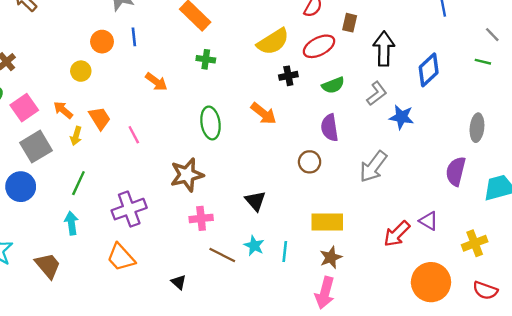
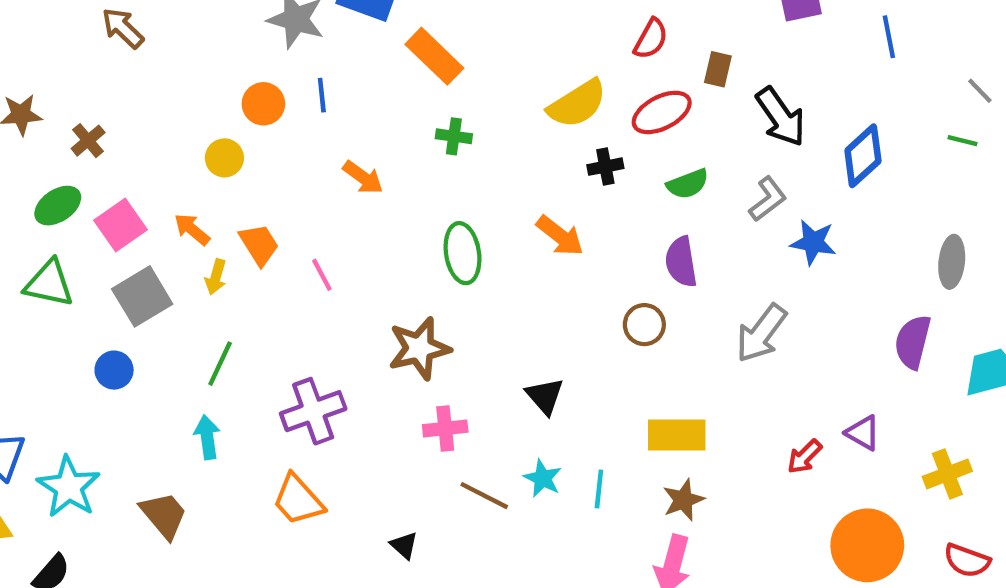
black arrow: (384, 49) -> (781, 117), turned 144
blue circle: (21, 187) -> (114, 370), size x0.7
red arrow: (397, 234) -> (805, 457), size x0.7

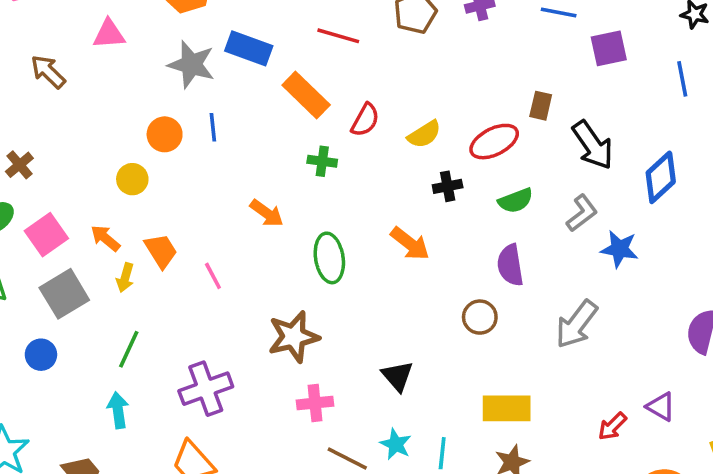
red semicircle: (651, 39) -> (365, 120), moved
yellow semicircle: (577, 104) -> (424, 134), size x0.7
orange arrow: (363, 177) -> (267, 213), moved

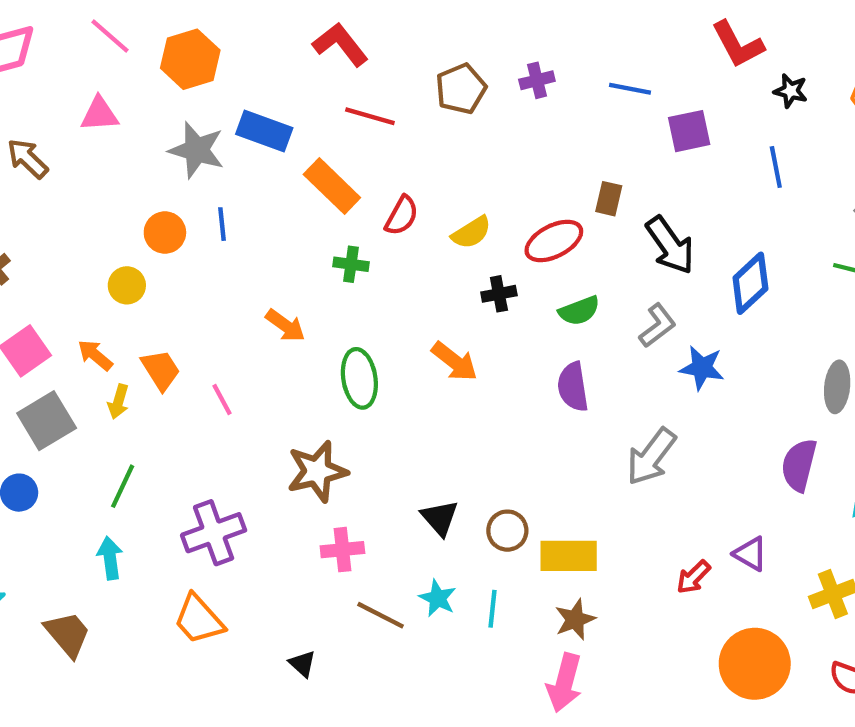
brown circle: (480, 317) -> (507, 531), moved

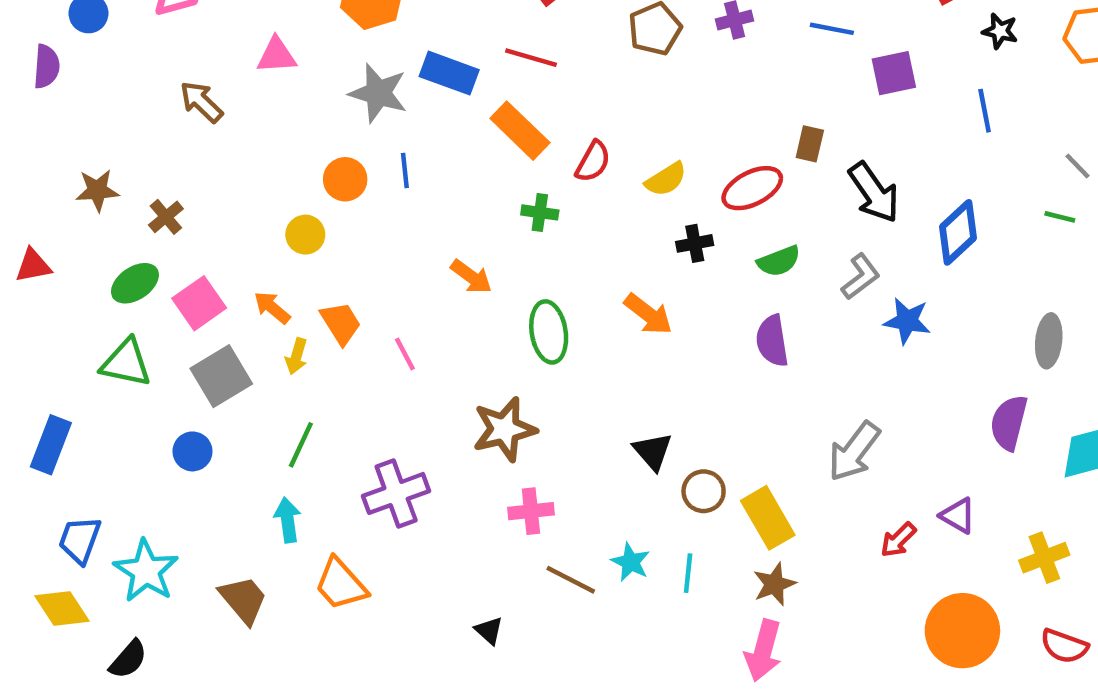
red line: (370, 116) -> (531, 58), moved
gray arrow: (651, 457) -> (854, 451), moved
black triangle: (440, 518) -> (653, 451), moved
yellow rectangle: (569, 556) -> (768, 518), turned 60
orange trapezoid: (199, 619) -> (341, 584), moved

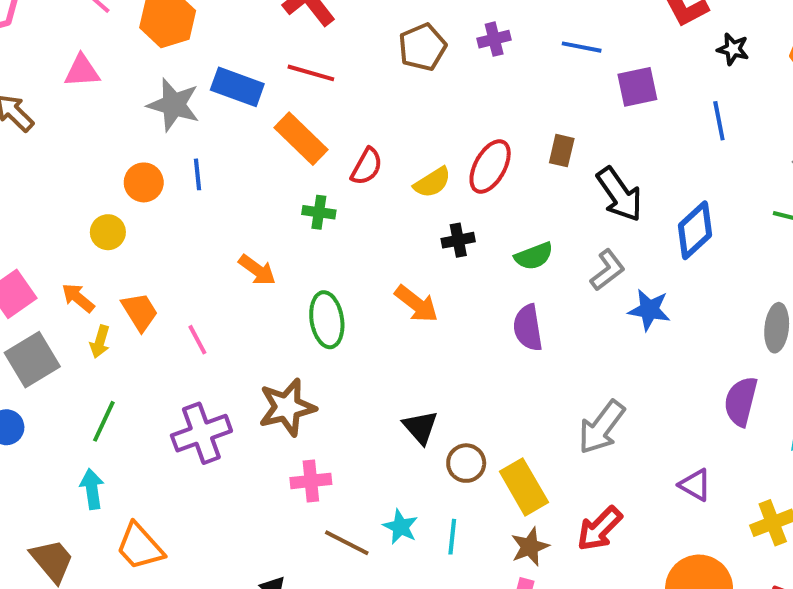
red ellipse: (752, 188) -> (490, 166), moved, turned -34
purple cross: (396, 493) -> (201, 433), moved
red arrow: (898, 540) -> (600, 529), moved, size x1.4

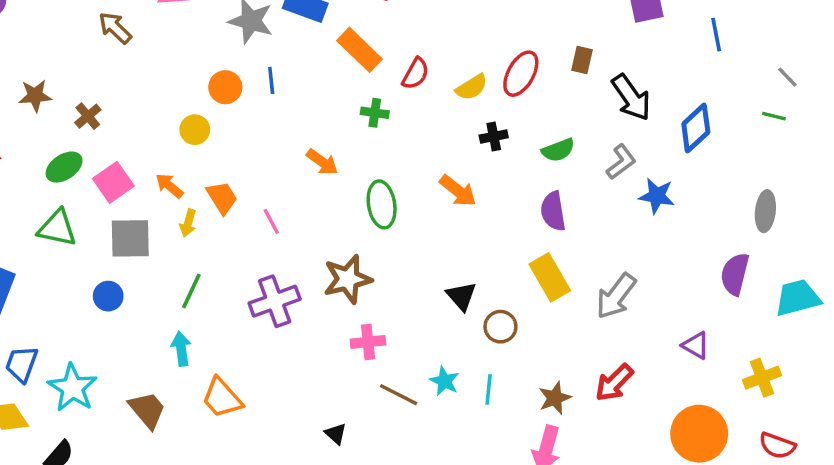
gray square: (32, 360) -> (130, 238), turned 30
yellow rectangle: (524, 487) -> (550, 277), moved

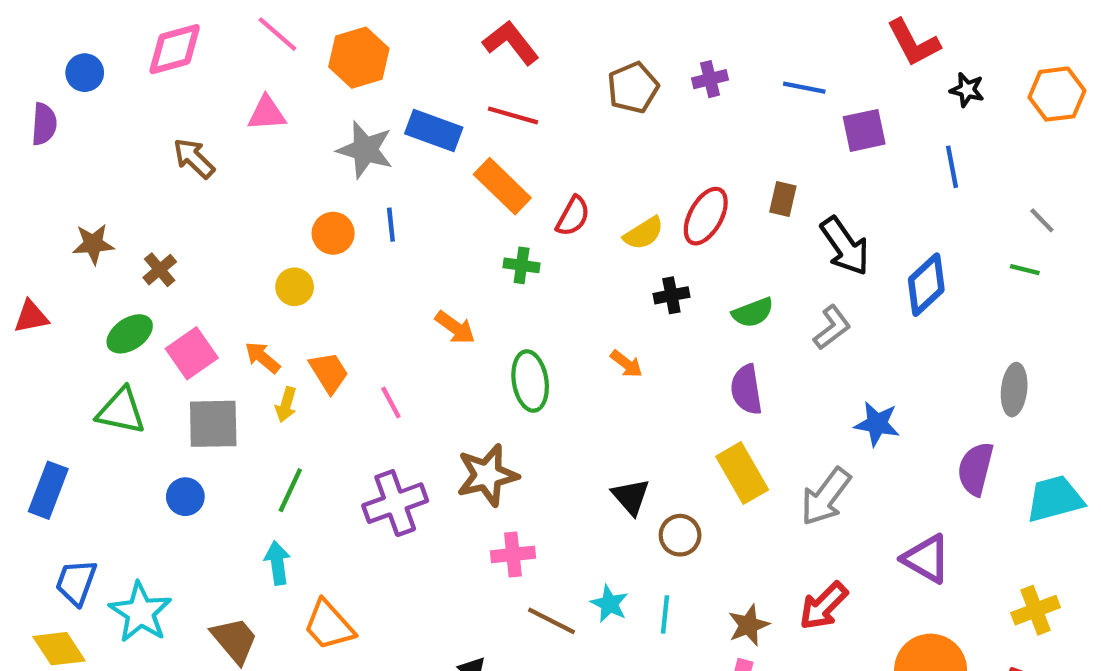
orange arrow: (458, 191) -> (626, 364), size x0.7
blue star: (657, 196) -> (877, 424), moved
purple triangle: (696, 345) -> (926, 559), size x1.4
yellow cross: (762, 378) -> (1036, 610), moved

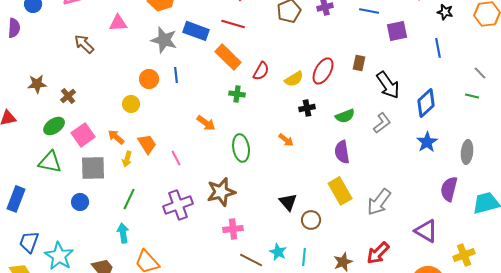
blue star: (877, 424) -> (427, 142), moved, turned 30
yellow cross: (1036, 610) -> (464, 255), moved

